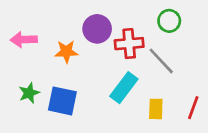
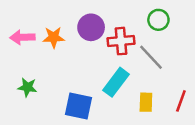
orange star: (66, 52) -> (54, 37), moved
green star: (29, 93) -> (27, 87), turned 30
blue square: (62, 101) -> (79, 106), moved

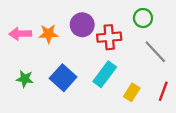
gray line: (151, 57) -> (155, 52), moved
yellow rectangle: (146, 102) -> (132, 92), turned 30
blue square: (79, 106) -> (63, 78), moved, turned 30

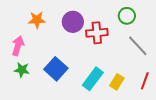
pink arrow: (20, 34) -> (18, 46), moved, turned 108
orange star: (48, 34) -> (37, 20), moved
cyan rectangle: (105, 74) -> (93, 79), moved

